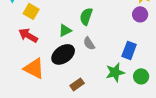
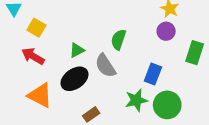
green semicircle: (86, 16) -> (118, 40), moved
gray semicircle: (89, 43) -> (105, 66), size x1.5
green circle: (141, 76) -> (167, 105), size x1.5

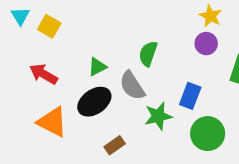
yellow square: (36, 28) -> (49, 26), moved
green star: (136, 100) -> (158, 116), moved

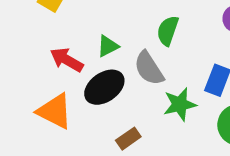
red arrow: (44, 74) -> (67, 60), moved

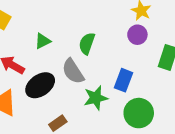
green triangle: (108, 46) -> (43, 41), moved

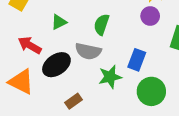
gray semicircle: (73, 71) -> (88, 51), turned -45

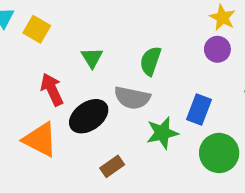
green triangle: (59, 22) -> (92, 58), turned -35
red arrow: (30, 45) -> (52, 89), turned 35

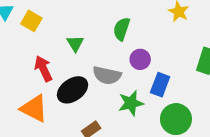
purple circle: (217, 49) -> (140, 59), moved
green semicircle: (151, 61) -> (122, 29), moved

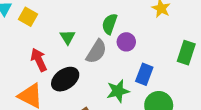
purple circle: (140, 59) -> (126, 42), moved
gray semicircle: (107, 75) -> (96, 51), moved, turned -70

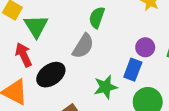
green triangle: (68, 37) -> (36, 26), moved, size x1.5
purple circle: (126, 42) -> (145, 47), moved

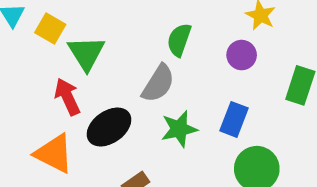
purple circle: (145, 47) -> (242, 55), moved
green star: (105, 87) -> (179, 129), moved

